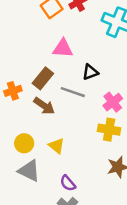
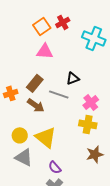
pink triangle: (63, 48) -> (45, 51), moved
yellow triangle: (57, 146) -> (46, 137), size x1.6

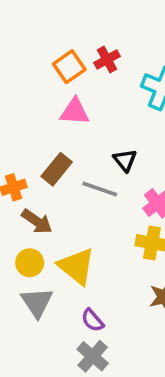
black triangle: (73, 78) -> (125, 160), turned -48
brown arrow: (36, 105) -> (37, 221), moved
gray triangle: (24, 157) -> (37, 302), turned 30

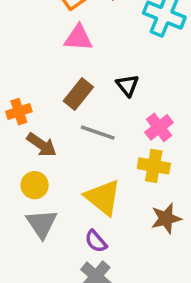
brown rectangle: (57, 169) -> (78, 94), moved
gray line: (100, 189) -> (98, 133), moved
yellow triangle: (76, 266) -> (103, 197), moved

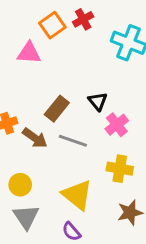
pink triangle: (78, 38) -> (29, 53), moved
pink cross: (159, 127) -> (117, 125), moved
brown arrow: (42, 145) -> (35, 138), moved

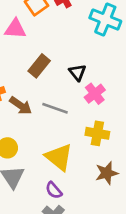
brown rectangle: (57, 109) -> (39, 66), moved

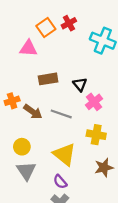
brown rectangle: (39, 66) -> (48, 79), turned 42

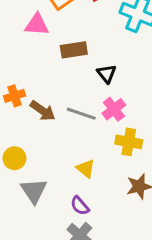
brown rectangle: (48, 79) -> (74, 50), moved
pink cross: (94, 102) -> (114, 109), moved
yellow circle: (22, 147) -> (14, 158), moved
yellow triangle: (65, 154) -> (86, 169), size x0.6

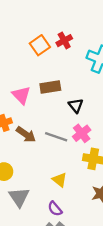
pink triangle: (37, 25) -> (21, 95), moved, turned 42

